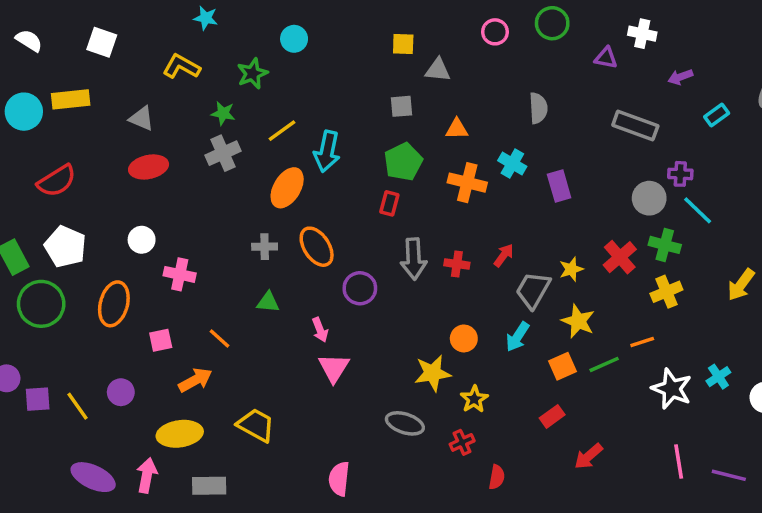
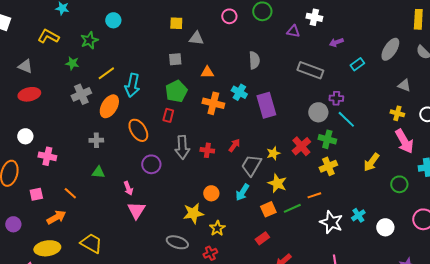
gray cross: (223, 153) -> (81, 94), moved
purple rectangle: (559, 186) -> (266, 105), size x1.4
orange ellipse: (317, 247) -> (138, 130), moved

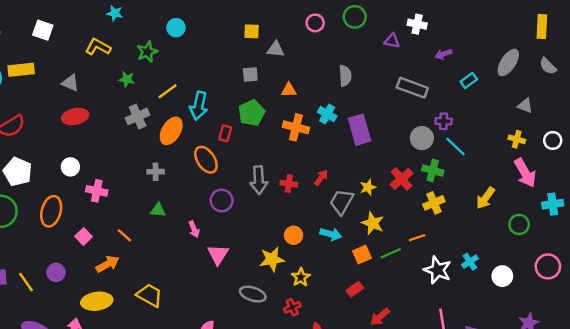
red rectangle: (168, 115) -> (225, 133), moved
cyan arrow: (242, 192) -> (331, 234), turned -108
pink square: (36, 194) -> (84, 236), turned -32
pink triangle: (136, 210) -> (218, 254), moved

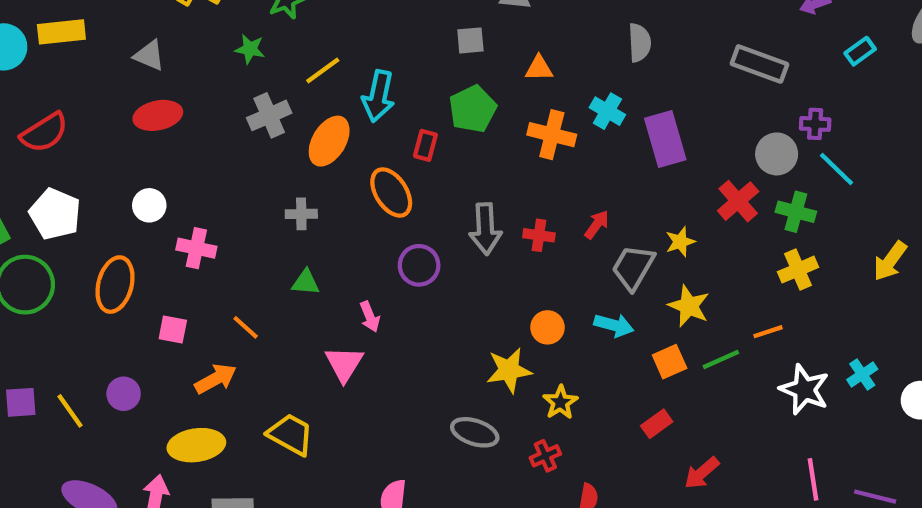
red cross: (402, 179) -> (738, 201), moved
pink square: (84, 236) -> (173, 330), turned -35
pink triangle: (218, 254) -> (344, 364), moved

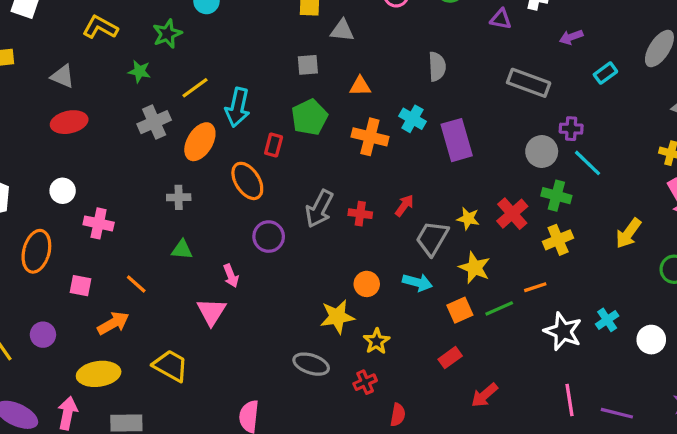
red cross: (738, 201) -> (512, 214), moved
gray arrow: (485, 229) -> (319, 209), turned 30
yellow star: (680, 242) -> (468, 219), turned 30

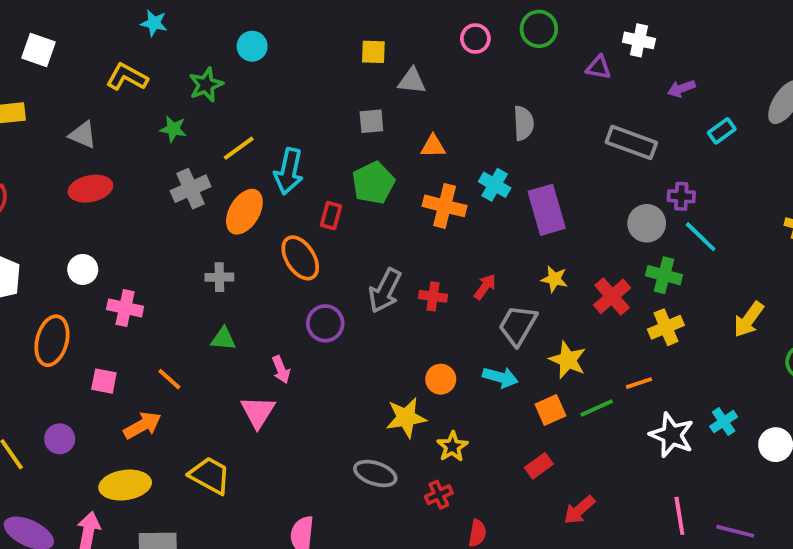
yellow star: (468, 219) -> (554, 279), moved

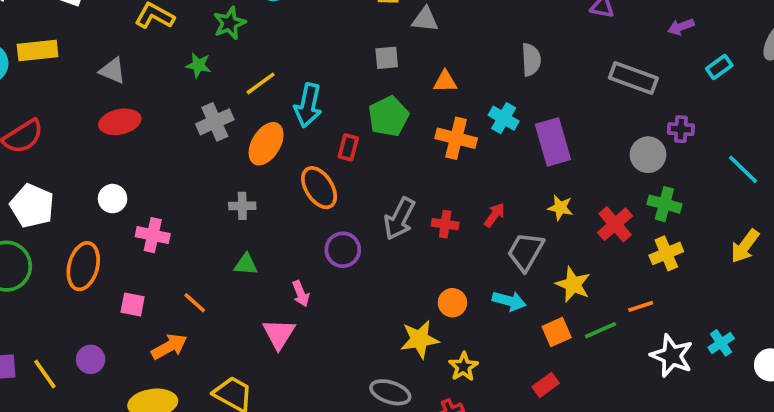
cyan line: (701, 237) -> (743, 169), moved

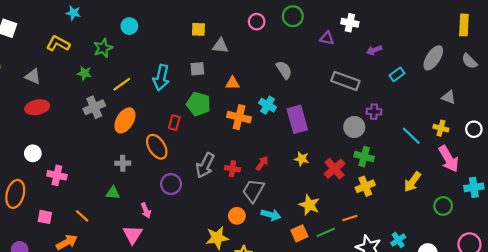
gray semicircle: (531, 60) -> (284, 70), turned -30
cyan arrow: (308, 105) -> (161, 78), moved
green pentagon: (388, 116) -> (198, 104), turned -30
gray cross: (242, 206) -> (123, 163), moved
gray trapezoid: (526, 252) -> (253, 191), moved

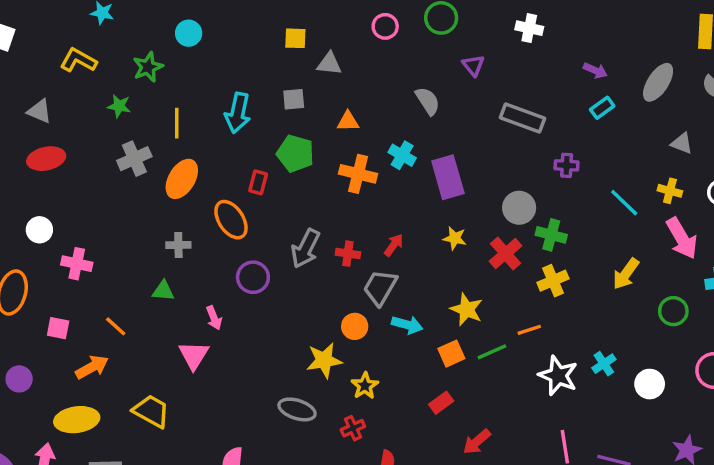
purple triangle: (327, 38) -> (473, 65), moved, turned 40
purple arrow: (374, 50) -> (595, 70), moved, turned -136
yellow line: (122, 84) -> (177, 123), turned -54
gray circle: (354, 127) -> (519, 208), moved

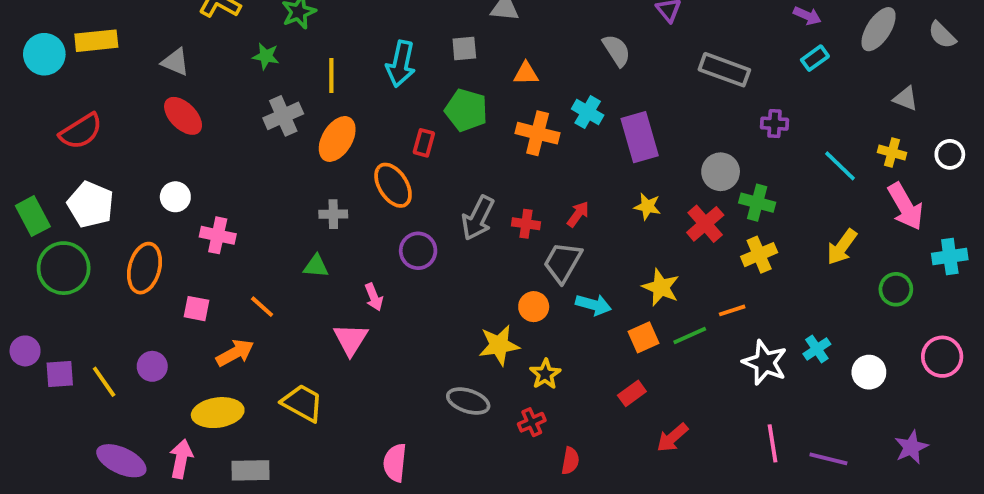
red ellipse: (46, 159) -> (183, 116), turned 57

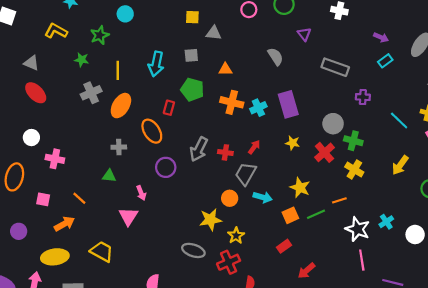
cyan cross: (588, 112) -> (258, 108), moved, turned 35
yellow cross: (759, 255) -> (354, 169), turned -36
red cross: (532, 422) -> (229, 262), size x1.5
pink line: (773, 443) -> (362, 260), moved

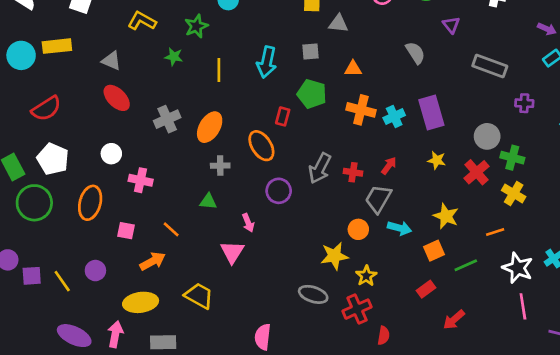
gray cross: (91, 93) -> (167, 119), moved
orange ellipse: (121, 106) -> (210, 127), moved
green line: (316, 214) -> (466, 265), moved

